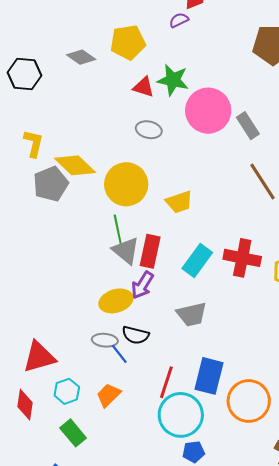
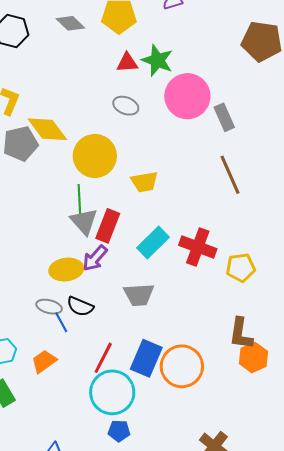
red triangle: (143, 87) -> (127, 63), turned -30
orange circle: (249, 401) -> (182, 366), moved

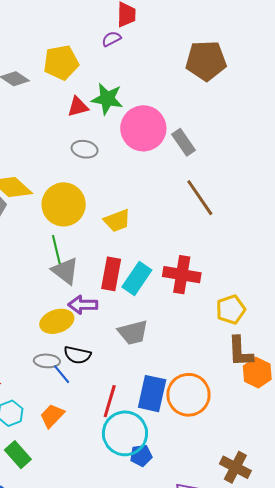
red rectangle: (108, 226) -> (111, 274), moved
purple arrow: (95, 258) -> (83, 305), turned 60
yellow pentagon: (241, 268) -> (231, 310), moved
blue pentagon: (119, 431) -> (141, 455), moved

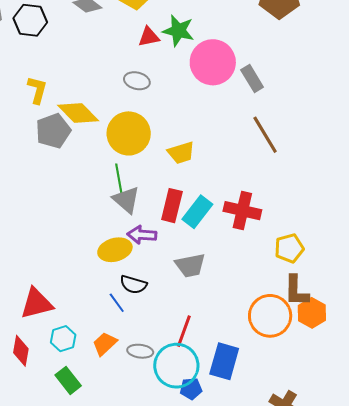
gray ellipse: (85, 149) -> (137, 81), moved
gray ellipse: (47, 361) -> (140, 351), moved
blue rectangle: (152, 394) -> (224, 361), moved
orange circle: (188, 395) -> (270, 316), moved
red line: (110, 401) -> (184, 331), moved

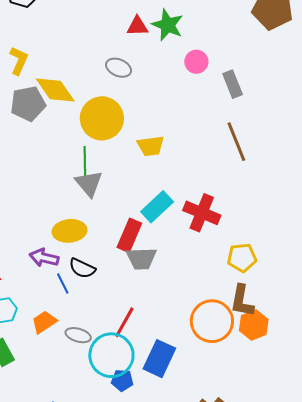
pink circle: (213, 62) -> (196, 62), size x0.5
red rectangle: (172, 206) -> (129, 235), moved
purple arrow: (142, 235) -> (44, 258), moved

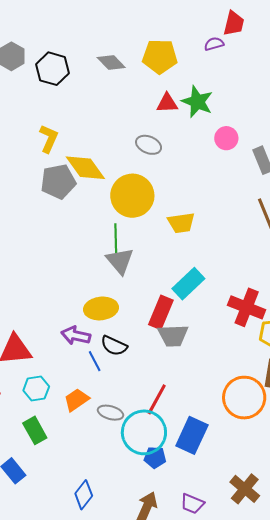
red cross: (202, 213) -> (247, 307), moved

